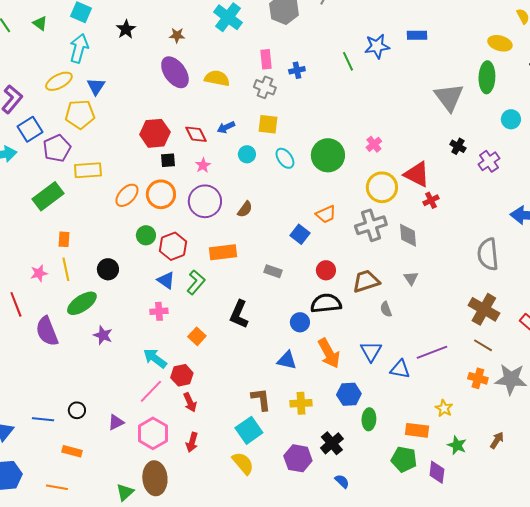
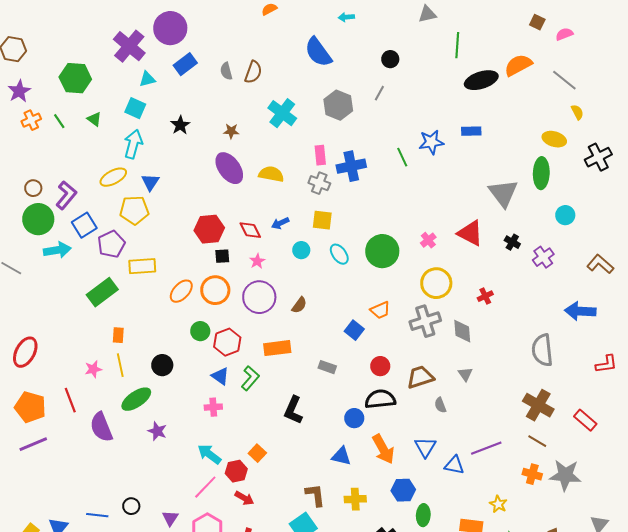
blue cross: (297, 70) -> (351, 166), size x1.8
red triangle: (417, 174) -> (470, 233), moved
orange square: (197, 336) -> (257, 453), moved
red arrow: (190, 402) -> (244, 498), turned -36
purple triangle: (116, 422) -> (170, 518), turned -30

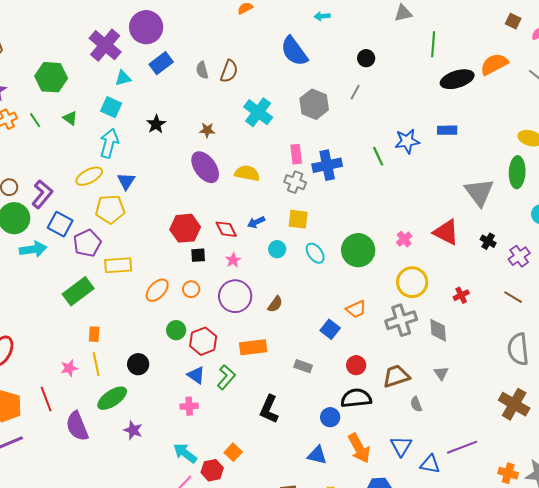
blue square: (84, 225) -> (60, 224), turned -30
orange circle: (215, 290) -> (191, 289), size x0.6
brown line: (537, 441) -> (513, 297), moved

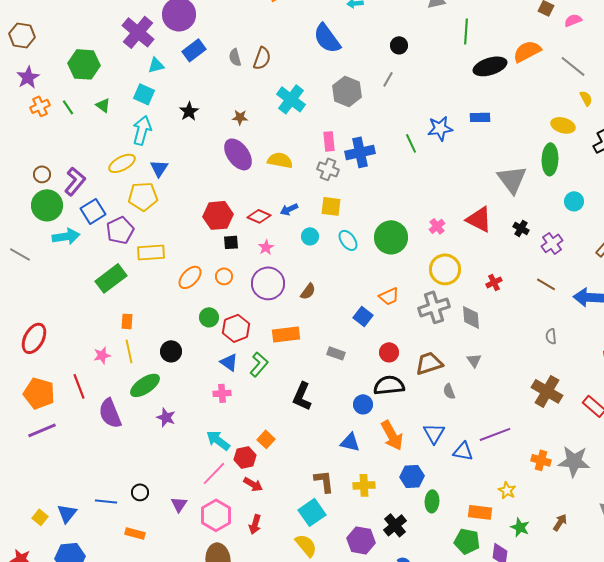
blue square: (60, 224) -> (93, 211), turned 30
red diamond: (226, 229) -> (259, 216), turned -40
gray semicircle: (518, 349) -> (551, 336), size x0.5

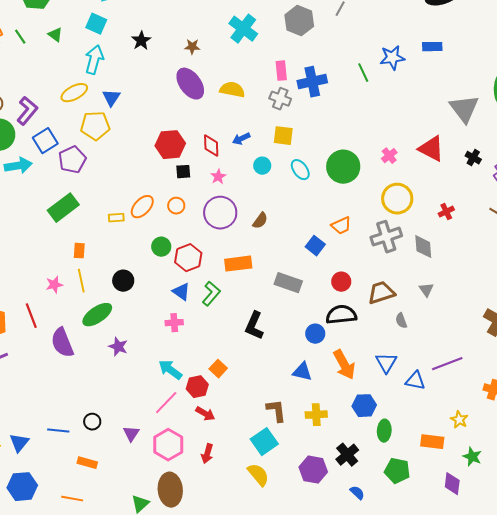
red diamond: (259, 216) -> (211, 146), turned 65
yellow rectangle: (151, 252) -> (116, 218), moved, size x0.6
gray rectangle: (336, 353) -> (288, 283), size x1.5
green pentagon: (467, 541) -> (397, 471), moved

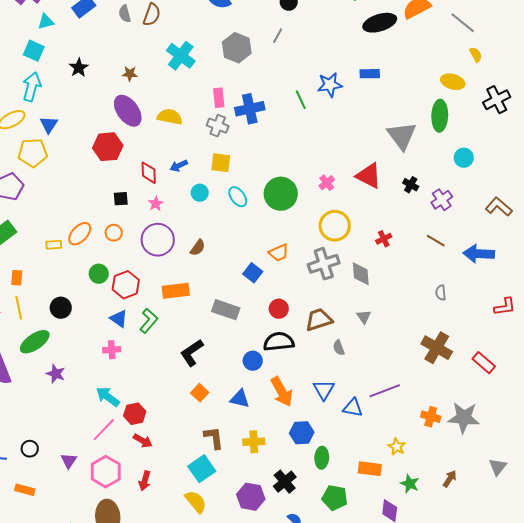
red hexagon: (170, 145) -> (108, 147), moved
black L-shape: (254, 326) -> (192, 353), turned 32
orange square: (218, 369) -> (200, 393), moved

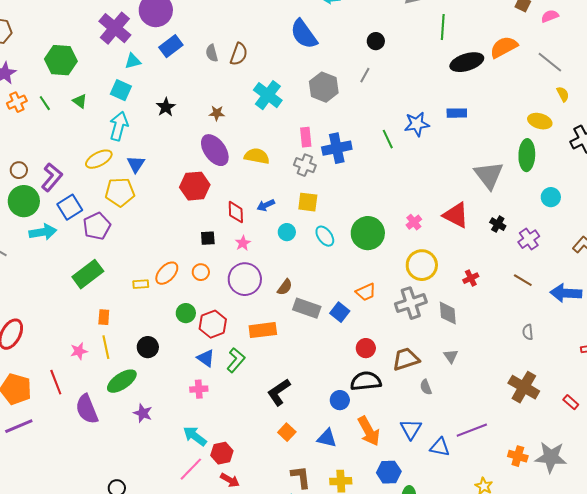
gray rectangle: (226, 310) -> (307, 308), moved
red rectangle: (484, 363) -> (571, 402), size x0.7

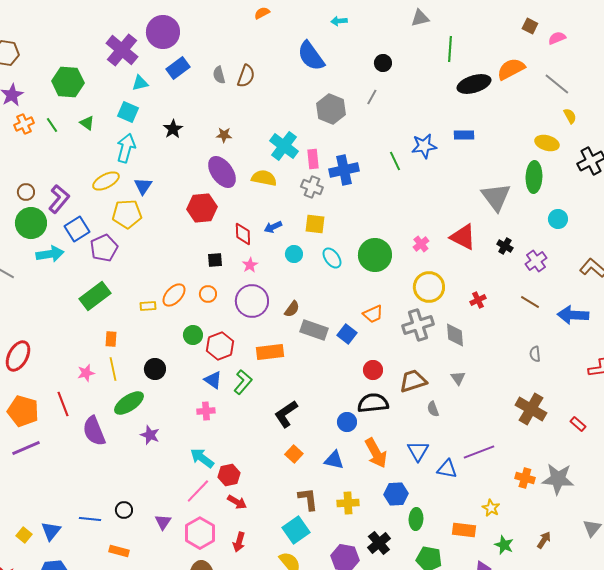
cyan cross: (268, 95) -> (284, 146), moved

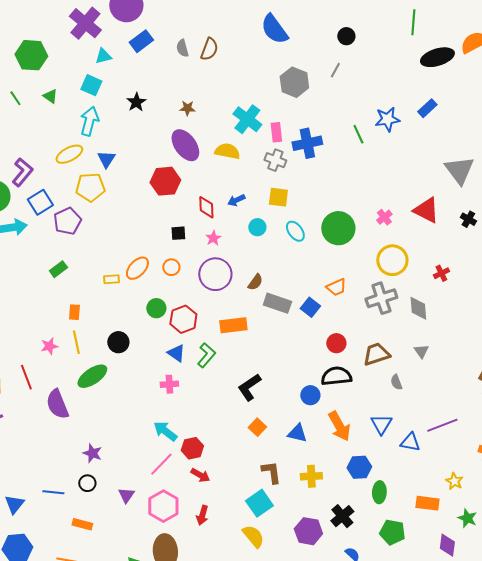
blue rectangle: (464, 135) -> (427, 108), turned -42
green rectangle: (95, 296) -> (58, 269), size x0.6
purple star: (150, 435) -> (92, 453), moved

